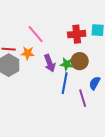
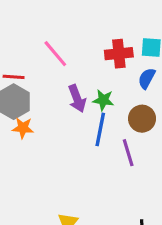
orange star: (28, 53) -> (23, 128), moved
brown circle: (80, 61) -> (142, 119), moved
blue semicircle: (95, 83) -> (147, 78), moved

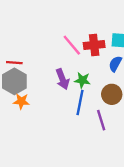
pink line: (55, 54) -> (72, 45), moved

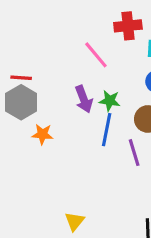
red cross: (94, 45) -> (128, 26), moved
orange star: (21, 101) -> (42, 134), moved

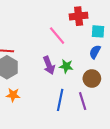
blue line: (107, 130) -> (60, 100), moved
orange star: (42, 134) -> (13, 95), moved

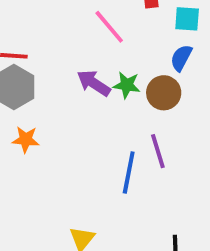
purple arrow: (49, 65) -> (94, 83), turned 144
brown circle: (92, 79) -> (164, 93), moved
blue line: (60, 100) -> (129, 173), moved

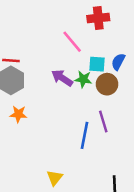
cyan square: (187, 19) -> (97, 64), moved

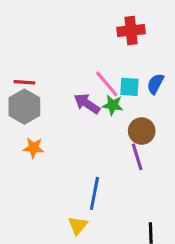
pink line: (72, 42) -> (107, 84), moved
brown circle: (107, 84) -> (142, 131), moved
blue line: (85, 135) -> (94, 193), moved

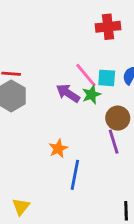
green star: (113, 105) -> (91, 95), turned -30
orange star: (34, 148) -> (58, 149), moved, turned -30
yellow triangle: (78, 225) -> (21, 207), moved

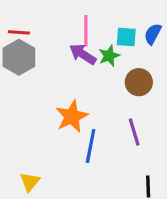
pink line: (86, 75) -> (86, 31), moved, turned 40
purple line: (114, 142) -> (134, 132), moved
orange star: (58, 149) -> (72, 116), size x1.5

